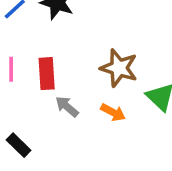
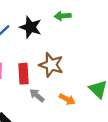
brown star: (119, 68) -> (51, 65), moved

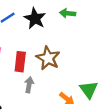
gray arrow: (37, 95) -> (29, 85), turned 49
orange arrow: (67, 99) -> (67, 99), moved

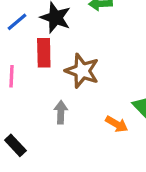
red rectangle: (20, 62) -> (44, 53), moved

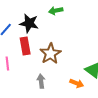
brown star: (82, 71) -> (50, 54), turned 30

